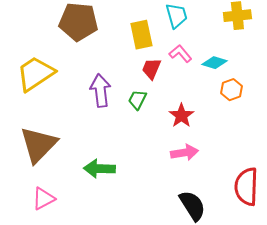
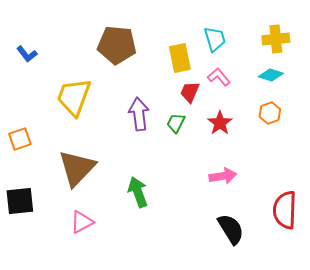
cyan diamond: (214, 63) -> (271, 75), moved
yellow trapezoid: (35, 74) -> (74, 97), turned -36
red star: (181, 116) -> (220, 123), moved
green arrow: (99, 169) -> (138, 192), turned 68

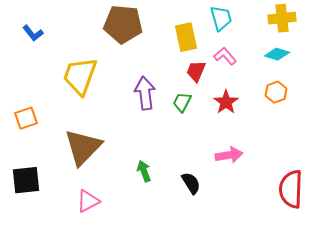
green arrow: (138, 192) -> (144, 171), size x0.7
black semicircle: (231, 229) -> (191, 183), moved, size x0.7

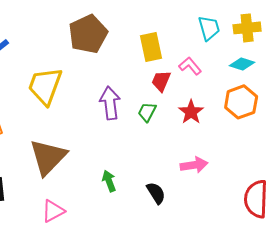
cyan trapezoid: (221, 18) -> (209, 28), moved
brown pentagon: (123, 24) -> (88, 34), turned -30
orange hexagon: (276, 92) -> (241, 102), size x1.5

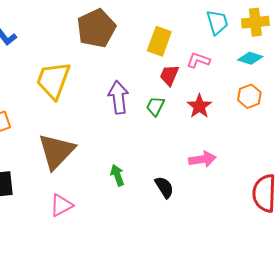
yellow rectangle: (151, 47) -> (159, 41), turned 32
pink L-shape: (190, 66) -> (198, 60), turned -30
orange hexagon: (241, 102) -> (249, 96), size x0.7

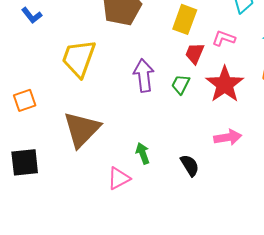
red star: (199, 106) -> (225, 84), size x1.5
pink triangle: (61, 205) -> (119, 178), moved

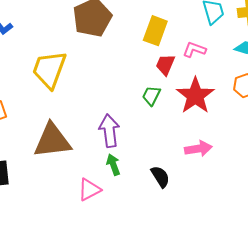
purple arrow: (144, 75) -> (109, 131), moved
brown triangle: (82, 129) -> (52, 141), turned 39

